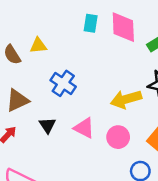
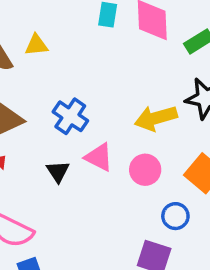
blue cross: (63, 83) -> (70, 116), moved
black triangle: (47, 125) -> (58, 172), moved

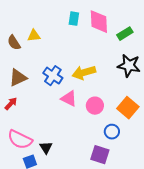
yellow arrow: (156, 118) -> (84, 73), moved
black triangle: (58, 172) -> (46, 148), moved

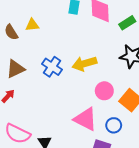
pink triangle: (69, 99) -> (85, 119), moved, size x1.4
pink circle: (95, 106) -> (104, 91), moved

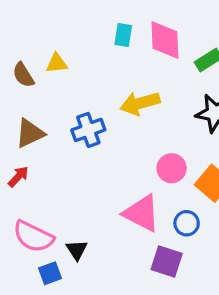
yellow arrow: (84, 64) -> (140, 103), moved
blue cross: (52, 67) -> (88, 130), turned 36

